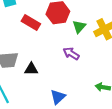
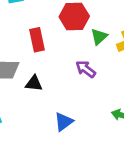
red rectangle: (31, 23) -> (37, 40), moved, turned 42

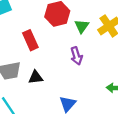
purple arrow: (86, 69) -> (76, 56), turned -132

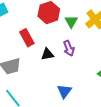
black triangle: (36, 77) -> (47, 54), moved

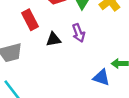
blue triangle: (64, 91) -> (101, 77), moved, turned -49

